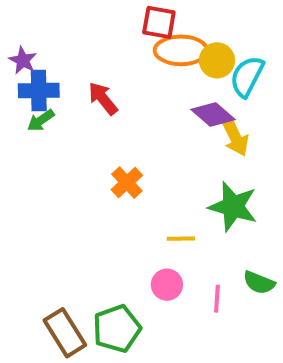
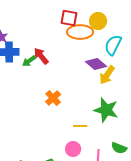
yellow circle: (217, 60) -> (98, 21), moved
green arrow: (41, 120) -> (29, 61), moved
yellow arrow: (235, 136) -> (107, 75), turned 60

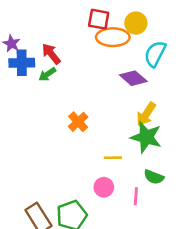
red arrow: (41, 56) -> (51, 54), moved
yellow arrow: (107, 75) -> (146, 114), moved
green semicircle: (119, 148) -> (154, 177), moved

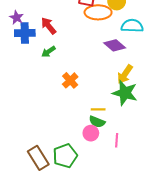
cyan semicircle: (155, 54) -> (132, 26), turned 65
green arrow: (47, 74) -> (49, 52), moved
green semicircle: (154, 177) -> (97, 122), moved

